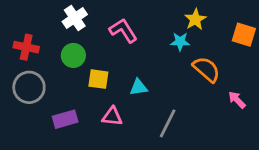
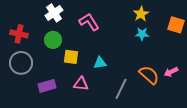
cyan star: (180, 42) -> (142, 34), moved
orange semicircle: (206, 69) -> (149, 75), moved
pink arrow: (237, 100) -> (171, 72), turned -72

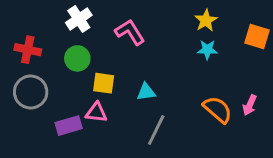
pink arrow: (171, 72) -> (250, 105), turned -40
pink triangle: (81, 84) -> (96, 112), moved
gray line: (121, 89) -> (156, 130), moved

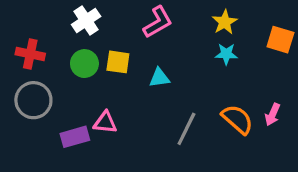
pink L-shape: (130, 32) -> (158, 22), moved, turned 92
yellow square: (104, 83) -> (118, 62), moved
cyan triangle: (146, 92) -> (159, 78), moved
gray line: (156, 130) -> (186, 129), moved

